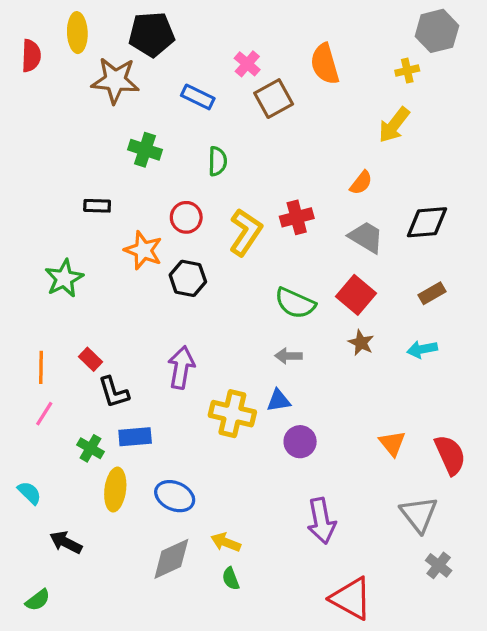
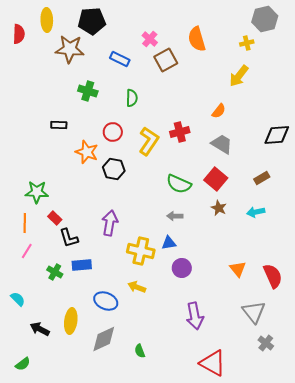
black diamond: (427, 222) -> (277, 135), moved
green star: (64, 278) -> (37, 192), moved, turned 30
yellow ellipse: (115, 490) -> (71, 321), moved
yellow arrow: (226, 542) -> (137, 287), moved

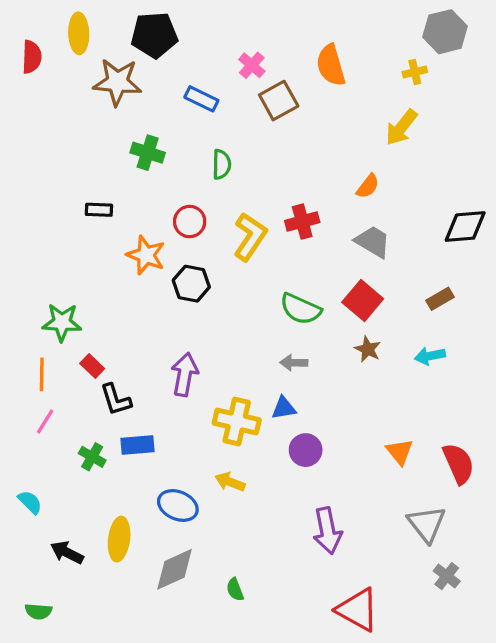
green semicircle: (23, 364) -> (38, 611), turned 42

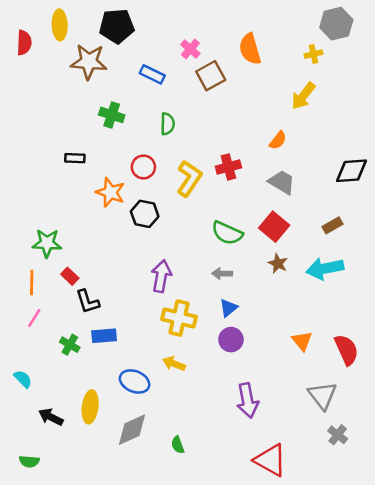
cyan arrow: (430, 356) -> (325, 269), size x1.6
purple arrow: (185, 374) -> (161, 276), moved
blue triangle: (284, 408) -> (228, 308), moved, turned -30

